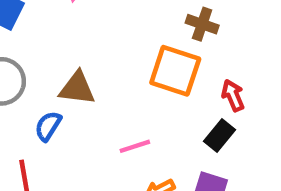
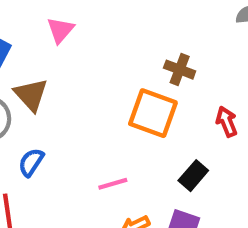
brown triangle: (77, 88) -> (31, 95), moved, turned 39
red arrow: (233, 95) -> (227, 122), moved

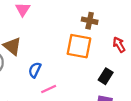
blue semicircle: (31, 162) -> (35, 70), moved
pink line: (113, 184) -> (49, 89), moved

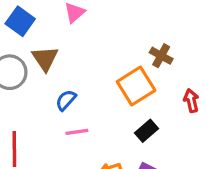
orange square: (79, 46) -> (136, 86), turned 30
black rectangle: (106, 76) -> (146, 131), moved

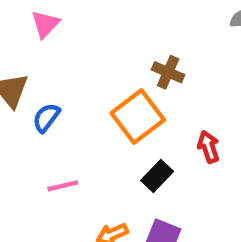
blue semicircle: (66, 100) -> (46, 118), moved
red arrow: (191, 101) -> (209, 147), moved

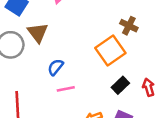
blue semicircle: (46, 118) -> (55, 67), moved
red arrow: (209, 147) -> (148, 87), moved

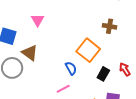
brown cross: (129, 26) -> (109, 26), moved
blue semicircle: (55, 67) -> (71, 68), moved, turned 128

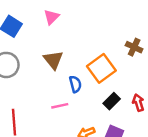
brown triangle: (30, 53) -> (53, 60), moved

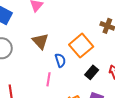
pink line: (60, 106) -> (48, 79), turned -64

